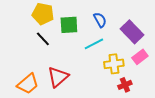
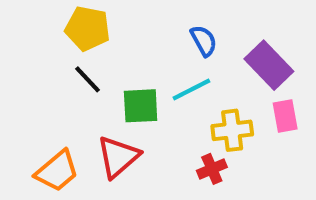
green square: (69, 25) -> (141, 106), moved
pink rectangle: (140, 57) -> (285, 116), turned -63
red cross: (125, 85) -> (212, 169), moved

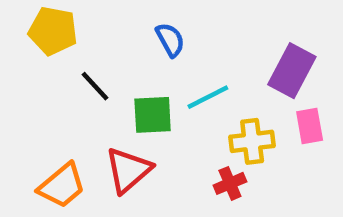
yellow pentagon: (88, 28) -> (53, 31), moved
blue semicircle: (204, 41) -> (170, 40), moved
purple rectangle: (269, 65) -> (292, 71), turned 72

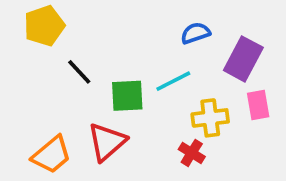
yellow pentagon: (53, 31) -> (44, 26), turned -30
blue semicircle: (170, 40) -> (195, 33), moved, turned -80
red cross: (230, 183) -> (192, 153), turned -35

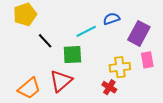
cyan line: (173, 81) -> (86, 31), moved

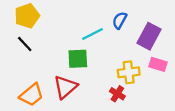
blue semicircle: (111, 19) -> (120, 20), turned -42
black line: (45, 41) -> (25, 44), moved
pink rectangle: (147, 60) -> (158, 64), turned -63

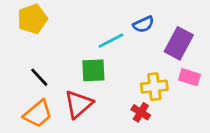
blue semicircle: (120, 20) -> (143, 24), turned -144
black line: (25, 44) -> (39, 77), moved

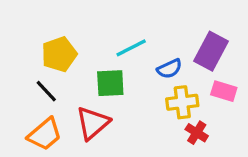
yellow pentagon: (32, 19) -> (59, 54), moved
blue semicircle: (143, 24) -> (169, 69), moved
red cross: (141, 112) -> (197, 133), moved

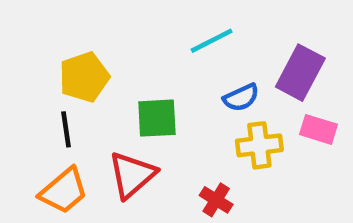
cyan line: (131, 48) -> (212, 41), moved
black line: (46, 91) -> (66, 129), turned 35
red cross: (197, 133) -> (216, 200), moved

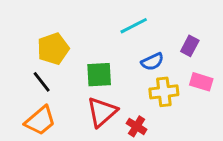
purple rectangle: (300, 73) -> (190, 46), size x0.6
black line: (66, 129) -> (42, 82), turned -30
red triangle: (132, 175) -> (102, 112), moved

